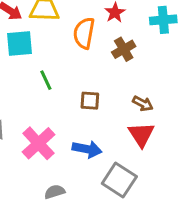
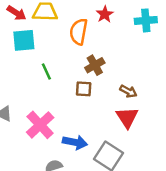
brown cross: (124, 49) -> (95, 65), moved
blue arrow: (87, 149) -> (75, 142), moved

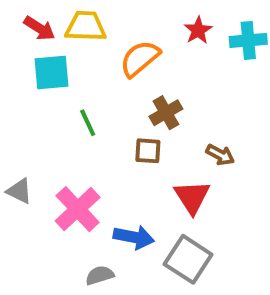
red star: (105, 14) -> (198, 30), moved
orange semicircle: (79, 32) -> (140, 58), turned 40
red triangle: (127, 117) -> (192, 197), moved

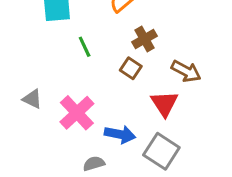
brown square: (148, 151) -> (131, 68), turned 30
brown arrow: (220, 155) -> (186, 71), size x1.4

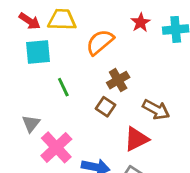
gray triangle: (32, 99) -> (31, 124), moved, turned 42
red triangle: (165, 104) -> (136, 139), turned 36

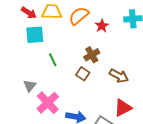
red star: (141, 22) -> (102, 26), moved
orange semicircle: (100, 42) -> (79, 16), moved
red triangle: (136, 139) -> (123, 108), moved

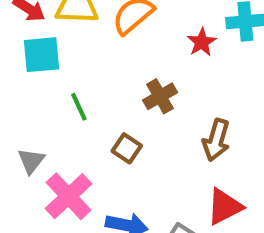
red star: (102, 26) -> (202, 42), moved
brown square: (83, 74) -> (127, 148), moved
brown arrow: (119, 76) -> (216, 140), turned 78

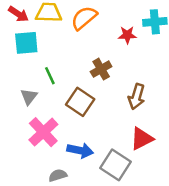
red star: (202, 42) -> (127, 35), turned 30
brown square: (127, 148) -> (80, 102), size x1.5
gray triangle: (31, 161) -> (29, 97), moved

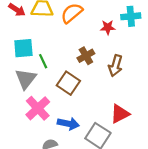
cyan square: (26, 43) -> (23, 48), moved
gray triangle: (29, 97) -> (26, 79), size x1.5
brown arrow: (137, 97) -> (115, 66), moved

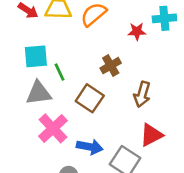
brown arrow: (115, 66) -> (142, 94), moved
gray triangle: (26, 79) -> (39, 93), turned 45

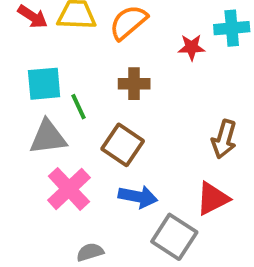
brown cross: (111, 66) -> (134, 84), moved, turned 30
brown arrow: (142, 94) -> (224, 139), moved
blue arrow: (90, 147) -> (138, 197), moved

